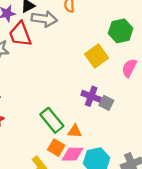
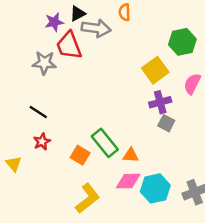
purple cross: (91, 96) -> (160, 102), moved, turned -36
orange square: (56, 148) -> (80, 155), moved

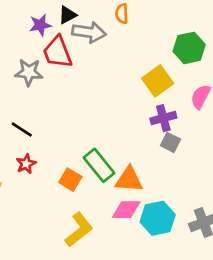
orange triangle: (131, 155) -> (129, 180), size x1.5

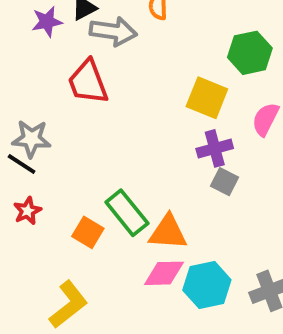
red trapezoid: (57, 52) -> (88, 82), moved
gray star: (29, 72) -> (31, 139), moved
yellow square: (158, 81) -> (207, 98), turned -32
yellow L-shape: (79, 230) -> (68, 305), moved

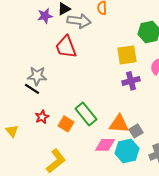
yellow square: (207, 98) -> (127, 55), turned -30
gray square: (224, 182) -> (136, 131), moved, turned 32
red star: (27, 211) -> (42, 117), moved
orange triangle: (168, 232) -> (119, 124), moved

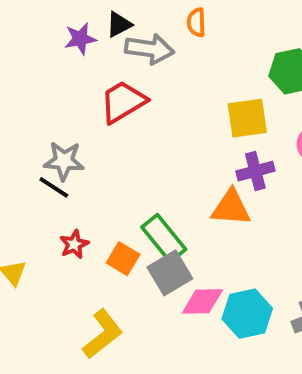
red trapezoid: (66, 47) -> (123, 102), turned 80
orange triangle: (119, 124) -> (231, 208), moved
gray square: (136, 131) -> (170, 273), moved, size x1.5

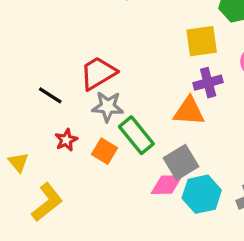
red trapezoid: (123, 102) -> (98, 73), moved
gray star: (64, 161) -> (108, 107), moved
gray square: (170, 273) -> (181, 162), moved
yellow L-shape: (103, 334) -> (47, 202), moved

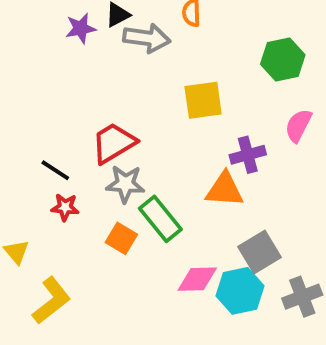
yellow square: (202, 41) -> (203, 100), moved
red star: (66, 140) -> (65, 207), moved, turned 30
gray square: (181, 162) -> (259, 252), moved

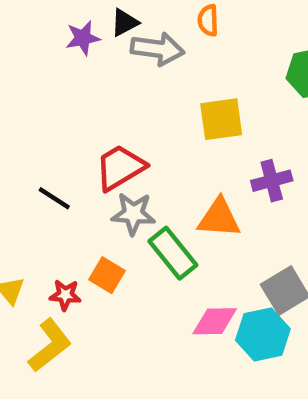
orange triangle: (224, 190) -> (219, 218), moved
red star: (65, 207) -> (65, 295), moved
orange square: (121, 238) -> (107, 275), moved

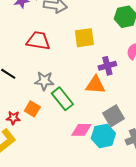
red trapezoid: (120, 168) -> (38, 41), moved, turned 40
orange triangle: (219, 218) -> (95, 85), moved

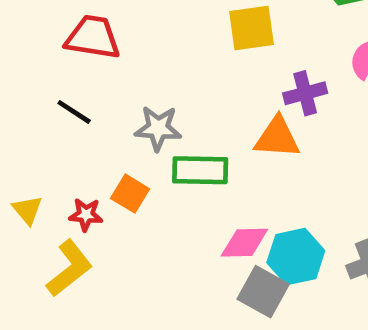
red trapezoid: (38, 41) -> (93, 37), moved
green rectangle: (62, 99) -> (200, 170), turned -50
gray square: (113, 116) -> (263, 292), moved, turned -30

